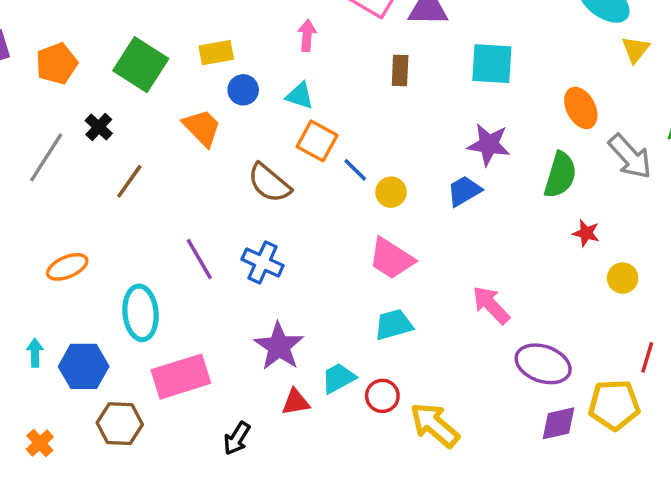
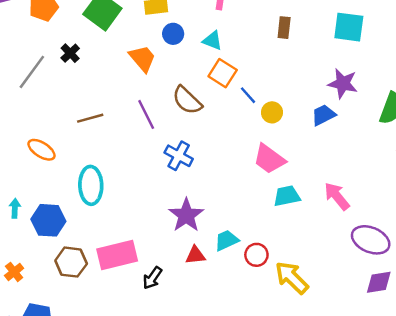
brown line: (129, 181) -> (90, 118), moved, turned 35
purple line: (199, 259) -> (146, 114), moved
orange ellipse: (67, 267) -> (42, 150), turned 52
cyan trapezoid: (394, 325) -> (287, 196), moved
pink rectangle: (181, 377) -> (117, 255), moved

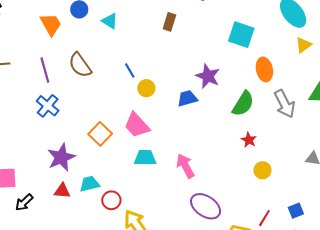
cyan square: (349, 27) -> (241, 35), moved
orange square: (223, 73) -> (100, 134), moved
blue cross: (179, 156) -> (48, 106), moved

